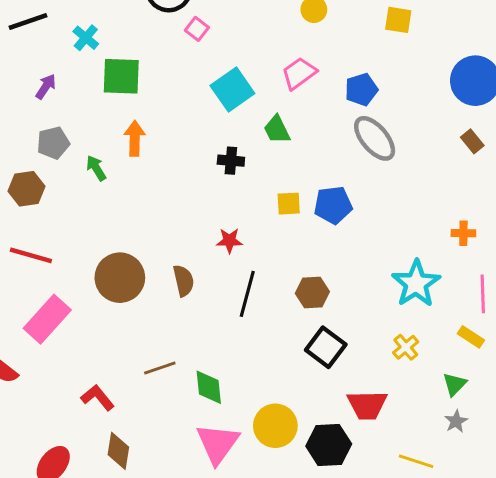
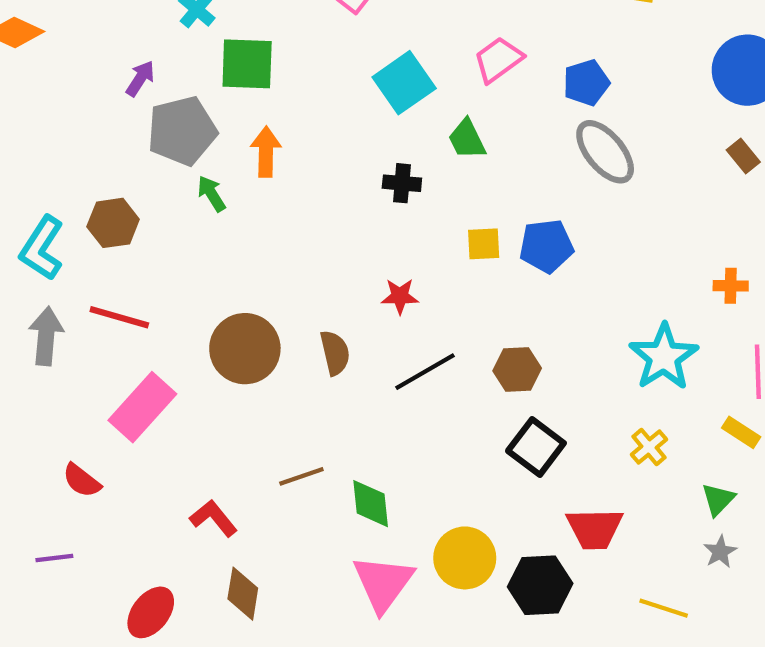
gray pentagon: (53, 143) -> (182, 131), moved, size x1.5
black line: (247, 294) -> (425, 372), turned 45

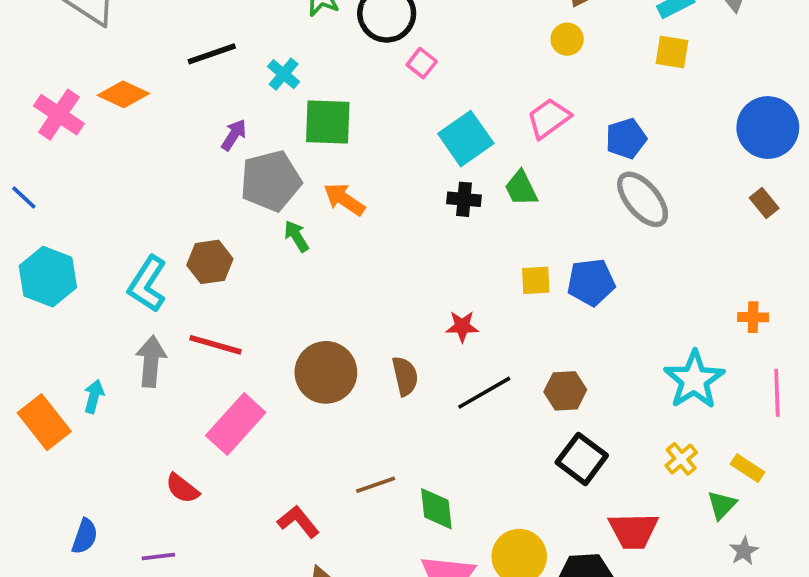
orange arrow: (266, 152) -> (344, 199), turned -57
black cross: (402, 183) -> (464, 199), moved
yellow rectangle: (741, 432) -> (748, 468), moved
green triangle: (718, 499) -> (722, 505), moved

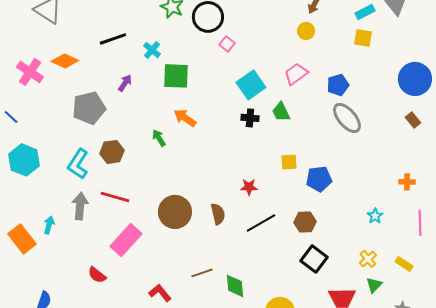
gray pentagon: (271, 181) -> (89, 108), moved
blue pentagon: (591, 282) -> (319, 179), moved
cyan star: (694, 380) -> (375, 216), size x0.5
green triangle: (722, 505) -> (374, 285), moved

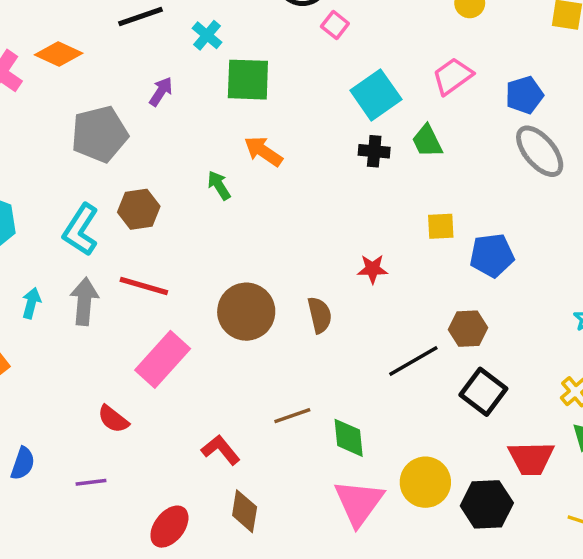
black line: (261, 223) -> (413, 361), moved
cyan arrow: (49, 225) -> (31, 303), moved

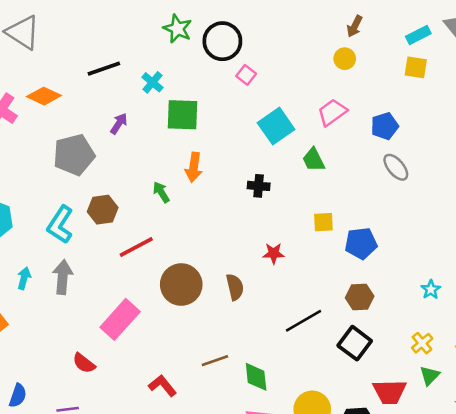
orange arrow: (263, 151) -> (194, 167), turned -116
black cross: (374, 151) -> (259, 186), moved
gray ellipse: (540, 151) -> (396, 167), size x0.7
red line: (144, 286) -> (136, 247), moved, turned -44
brown hexagon: (468, 329) -> (360, 297), moved

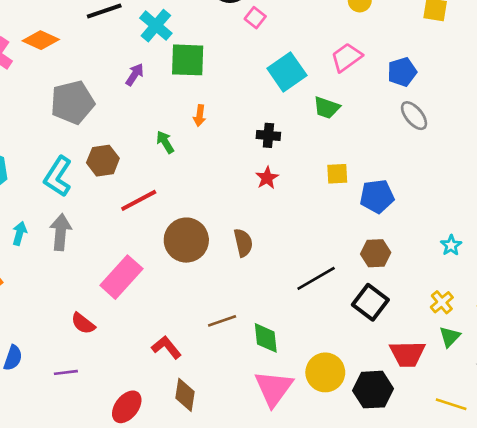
cyan cross: (153, 82) -> (156, 26), size x1.4
purple arrow: (119, 124) -> (135, 75), moved
green trapezoid: (313, 160) -> (327, 108), turned -45
orange arrow: (194, 167) -> (200, 116), size x0.7
red star: (274, 253) -> (267, 178), moved, turned -30

